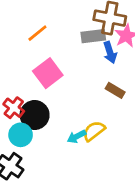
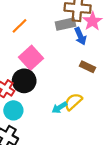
black circle: (35, 115) -> (24, 81), moved

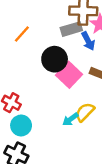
pink square: (31, 58) -> (69, 75), moved
black circle: (24, 81) -> (55, 59), moved

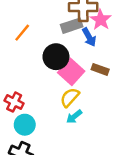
yellow semicircle: (85, 112) -> (70, 97), moved

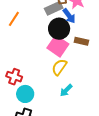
black circle: (56, 57) -> (59, 29), moved
cyan arrow: (74, 117) -> (66, 90), moved

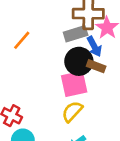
brown rectangle: (81, 41) -> (96, 66), moved
pink square: (58, 46) -> (74, 84), turned 35

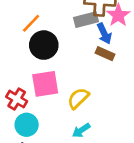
black circle: (79, 61) -> (44, 45), moved
pink square: (74, 84) -> (45, 84), moved

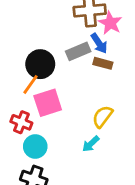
gray rectangle: (86, 20) -> (78, 51), moved
orange line: (31, 23) -> (30, 84), moved
yellow semicircle: (78, 98) -> (102, 117), moved

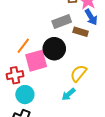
blue arrow: (99, 43) -> (91, 17), moved
black circle: (40, 64) -> (54, 49), moved
red cross: (21, 122) -> (15, 75), turned -35

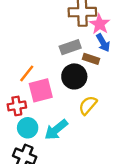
black circle: (54, 49) -> (74, 76), moved
cyan arrow: (68, 94) -> (56, 130), moved, size x1.5

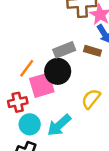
gray rectangle: (70, 47) -> (64, 50), moved
black circle: (74, 76) -> (58, 71), moved

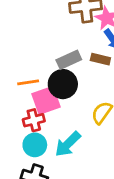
orange line: (27, 68) -> (28, 82), turned 48
red cross: (18, 102) -> (34, 120), moved

